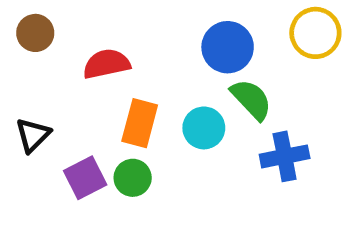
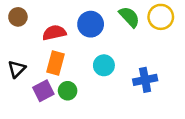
blue circle: (228, 47) -> (91, 24), moved
green semicircle: (251, 99) -> (129, 17), moved
orange rectangle: (140, 123) -> (55, 63), moved

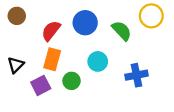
green semicircle: (129, 17) -> (122, 31), moved
red semicircle: (54, 33) -> (51, 31), turned -40
green circle: (68, 91) -> (72, 81), moved

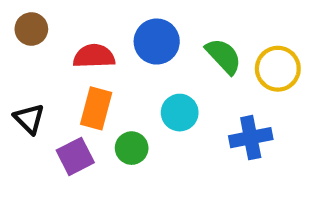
yellow circle: (151, 16) -> (278, 69), moved
red semicircle: (51, 31) -> (94, 56), turned 50
black triangle: (16, 65) -> (29, 119), turned -30

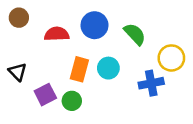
yellow circle: (278, 69) -> (171, 58), moved
orange rectangle: (96, 108) -> (79, 69), moved
green circle: (132, 148) -> (72, 101), moved

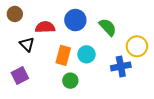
black triangle: (18, 72) -> (27, 44), moved
purple square: (45, 95) -> (20, 76), moved
green circle: (72, 101) -> (70, 81), moved

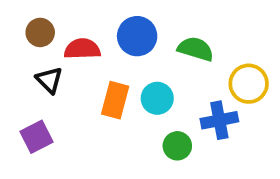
brown circle: (15, 14) -> (40, 32), moved
green semicircle: (108, 27) -> (196, 49), turned -30
green circle: (70, 81) -> (177, 146), moved

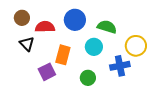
cyan circle: (157, 98) -> (94, 47), moved
purple square: (37, 137) -> (47, 72), moved
green circle: (177, 146) -> (88, 78), moved

